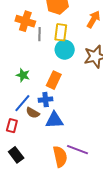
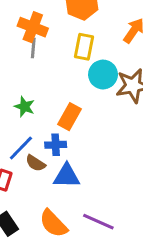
gray line: (40, 34) -> (33, 48), moved
cyan circle: (65, 50) -> (103, 75), moved
orange semicircle: (60, 157) -> (53, 224), moved, turned 145

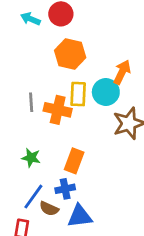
orange cross: (33, 27) -> (58, 110), moved
cyan circle: (103, 75) -> (106, 92), moved

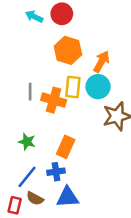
orange arrow: (122, 72) -> (101, 62), moved
brown semicircle: (49, 209) -> (35, 198), moved

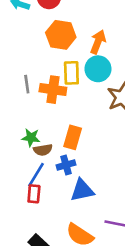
brown semicircle: (35, 198) -> (43, 150), moved, turned -30
red rectangle: (15, 205) -> (34, 194), moved

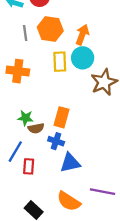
gray line: (27, 84) -> (25, 33), moved
orange cross: (53, 90) -> (18, 71), moved
blue cross: (66, 165) -> (56, 141), turned 35
blue line: (36, 175) -> (15, 152), moved

